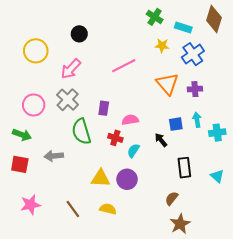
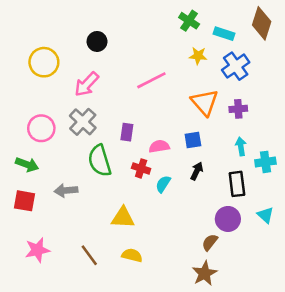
blue square: (176, 124) -> (193, 140), moved
black arrow: (161, 140) -> (197, 171), turned 64
black rectangle: (184, 168) -> (237, 184), moved
purple circle: (127, 179) -> (228, 219), moved
brown star: (180, 224) -> (205, 273), moved

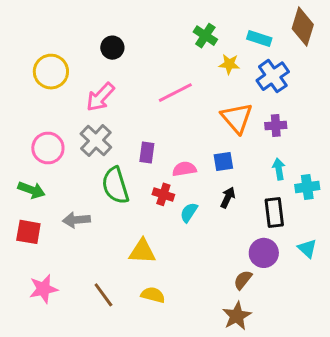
green cross: (189, 21) -> (205, 36), moved

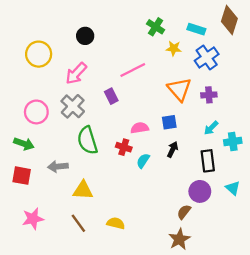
purple rectangle: (147, 152) -> (111, 96), moved, turned -35
cyan arrow: (279, 169) -> (211, 128), turned -126
yellow triangle: (142, 251) -> (83, 190), moved

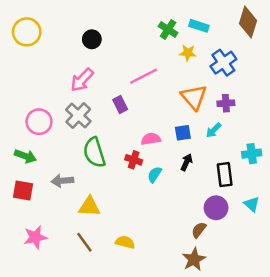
cyan rectangle: (196, 29) -> (199, 26), moved
yellow circle: (39, 54) -> (27, 32), moved
cyan arrow: (211, 128) -> (214, 130), moved

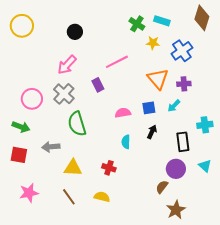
red cross: (134, 160) -> (109, 168), moved
cyan semicircle: (155, 175) -> (126, 142), turned -32
brown star: (194, 259) -> (176, 210), moved

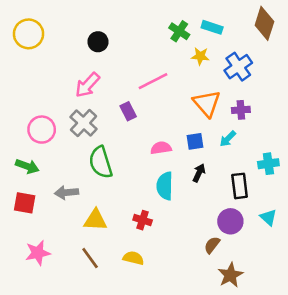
cyan semicircle: (126, 142) -> (165, 186), size x1.5

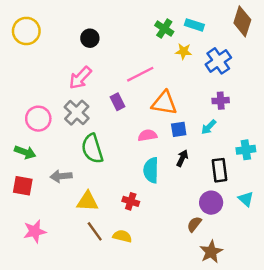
orange triangle: (207, 103) -> (164, 103), moved, turned -40
brown line: (90, 258) -> (95, 231), moved

